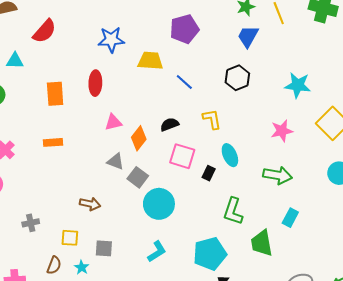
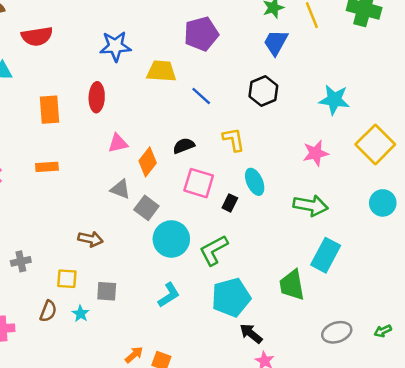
red semicircle: (44, 31) -> (37, 36), turned 40
green L-shape: (233, 211) -> (214, 250), moved, turned 44
cyan rectangle: (290, 218) -> (326, 255), size x1.5

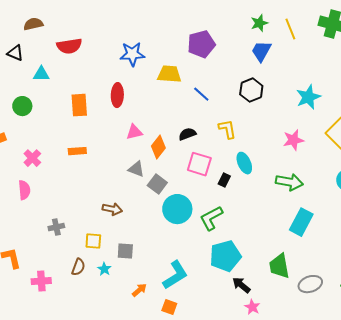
cyan star: (334, 100) -> (308, 97), turned -30
green trapezoid: (292, 285) -> (279, 266), moved
cyan L-shape: (169, 295) -> (175, 275), moved, size x1.4
orange arrow: (134, 355) -> (139, 290), moved

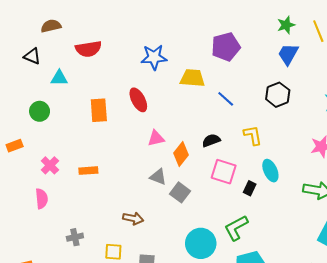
red ellipse: (117, 95) -> (138, 100), turned -30
orange rectangle: (77, 151) -> (88, 171), moved
cyan circle: (177, 209) -> (201, 243), moved

